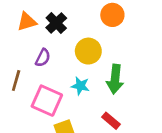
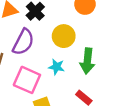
purple semicircle: (43, 58) -> (23, 42), size x1.6

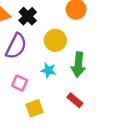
pink square: (27, 80) -> (20, 83), size x0.6

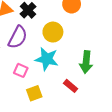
green arrow: (78, 65) -> (86, 62), moved
cyan star: (48, 70) -> (47, 59), size x1.6

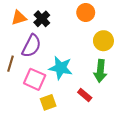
yellow circle: (53, 32) -> (103, 41), moved
pink square: (21, 70) -> (35, 79), size x1.5

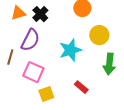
cyan star: (61, 68) -> (70, 50), moved, turned -30
green arrow: (100, 71) -> (109, 64), moved

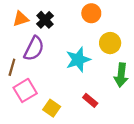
pink square: (33, 72) -> (25, 90), moved, turned 35
yellow square: (46, 94) -> (52, 108), turned -35

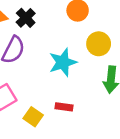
red rectangle: (90, 100) -> (64, 107), moved, turned -32

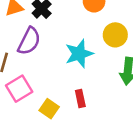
red rectangle: (64, 107) -> (80, 99), turned 70

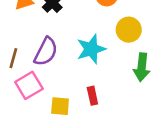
purple semicircle: (29, 41) -> (46, 52), moved
yellow square: (49, 109) -> (60, 106), turned -30

